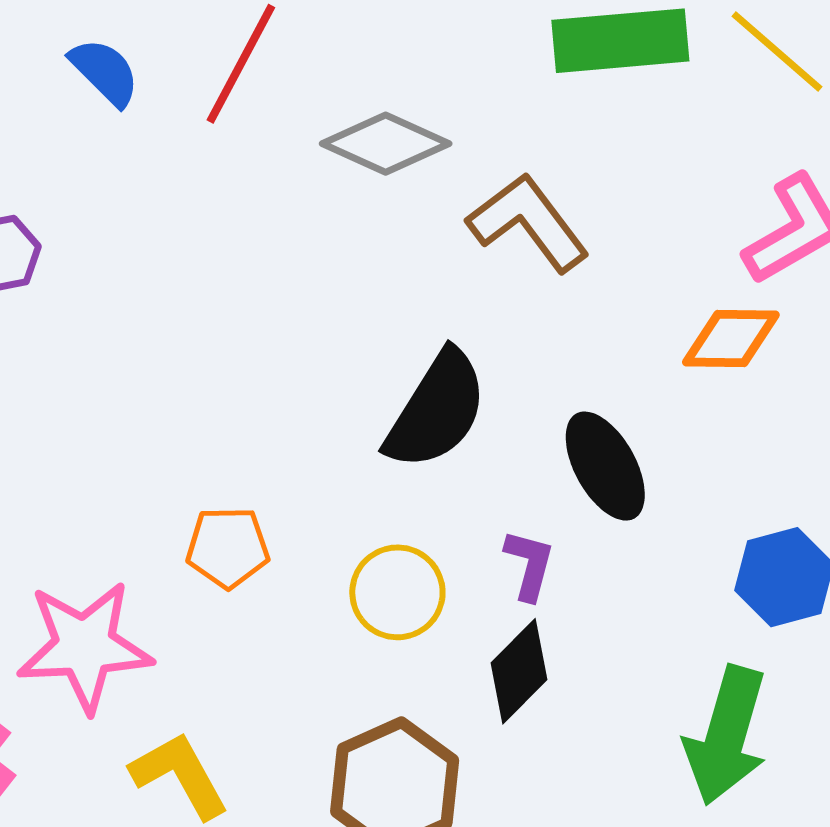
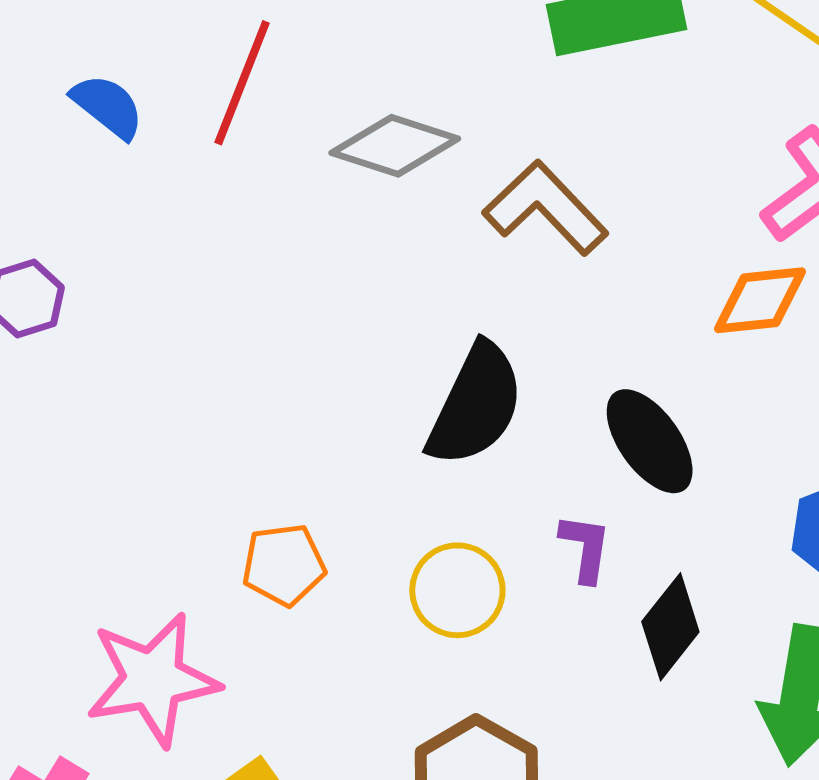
black diamond: (519, 671) -> (670, 627), moved

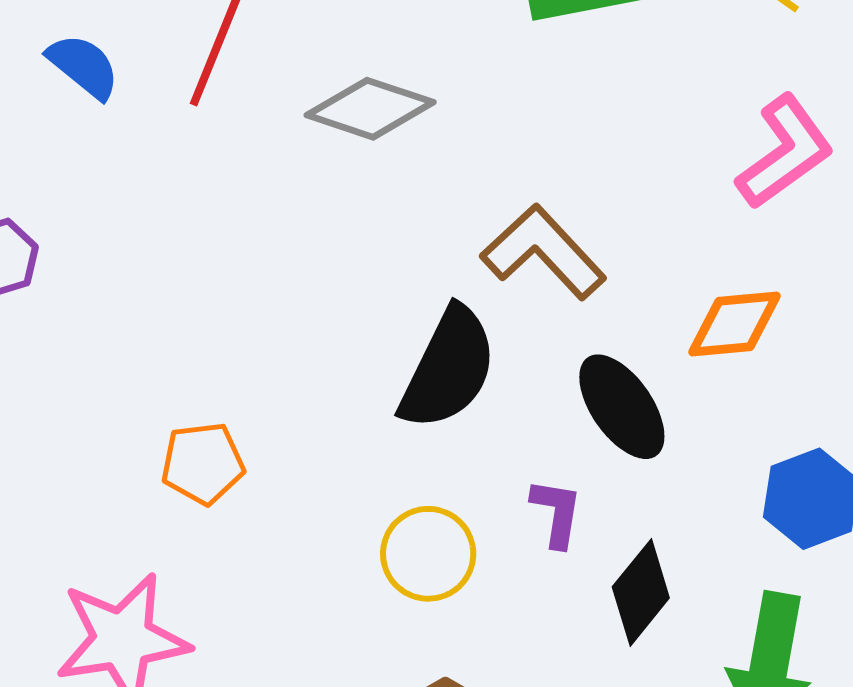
brown L-shape: (545, 208) -> (543, 252), moved
orange diamond: (760, 300) -> (735, 324), moved
orange pentagon: (284, 565) -> (203, 463), moved

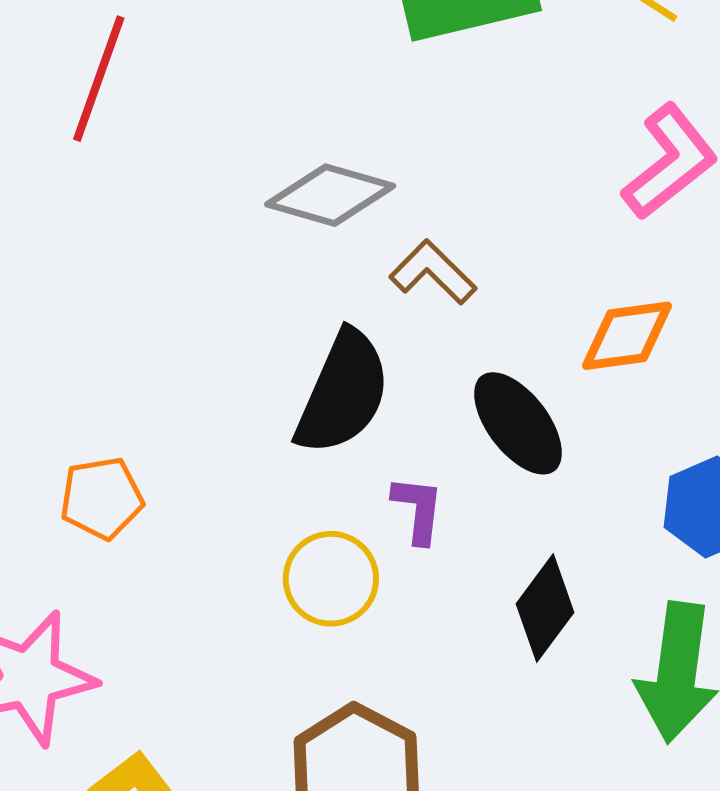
gray diamond: (370, 109) -> (330, 195), moved
brown L-shape: (543, 252) -> (433, 272), size x0.7
purple L-shape: (557, 513) -> (418, 509), moved

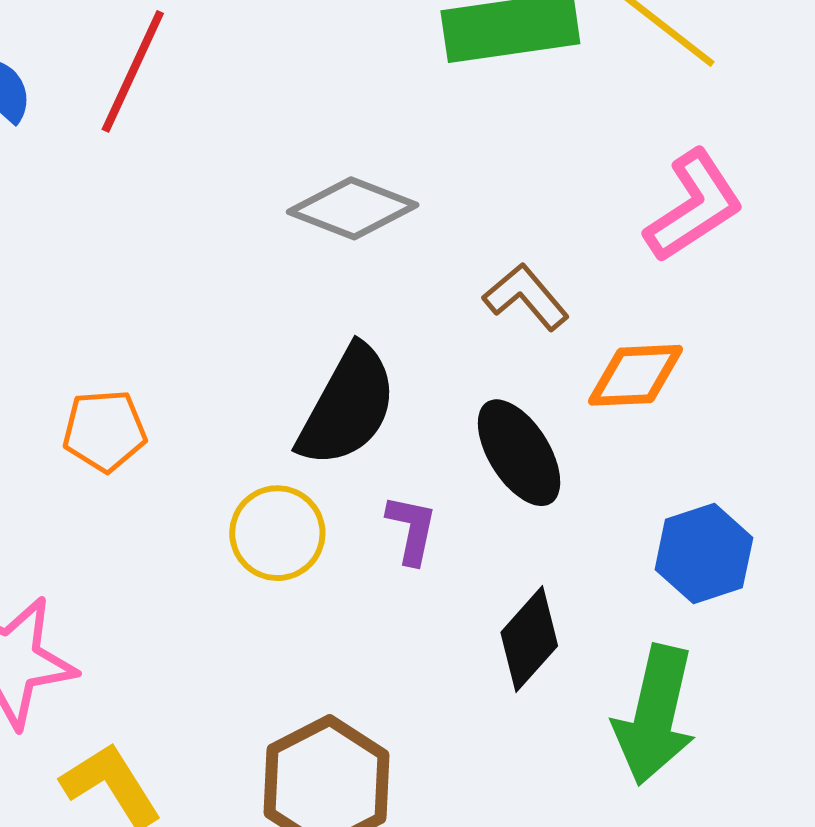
brown L-shape: (433, 272) -> (526, 297), moved
orange pentagon: (102, 498) -> (105, 431), moved
yellow circle: (331, 579) -> (277, 533), moved

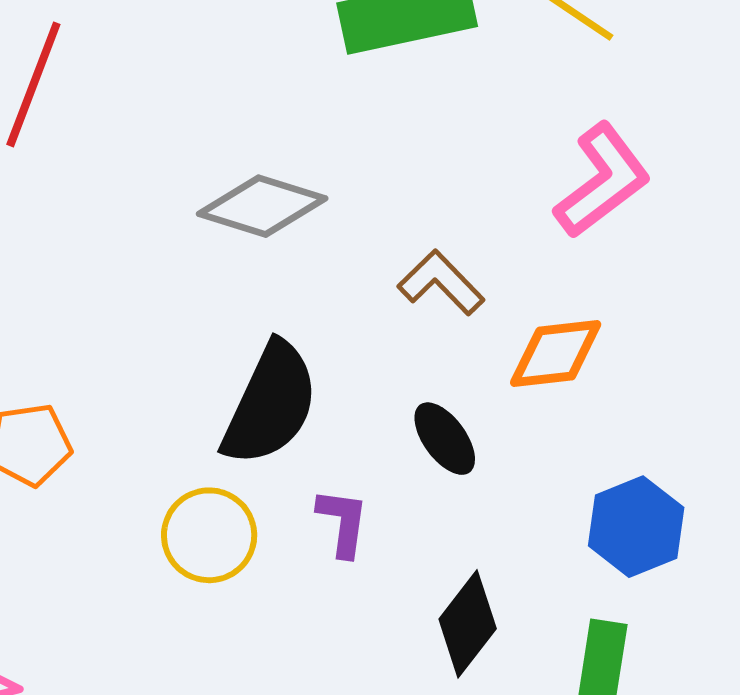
black ellipse: (519, 453) -> (445, 439), size x0.7

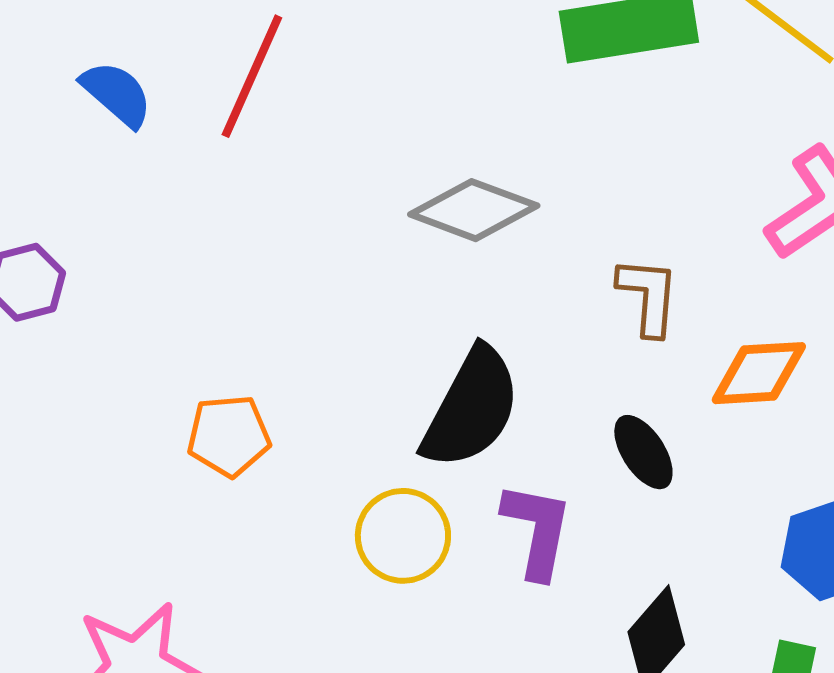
brown L-shape: (441, 283) -> (648, 296), turned 46
purple L-shape: (343, 522) -> (537, 530), size x1.4

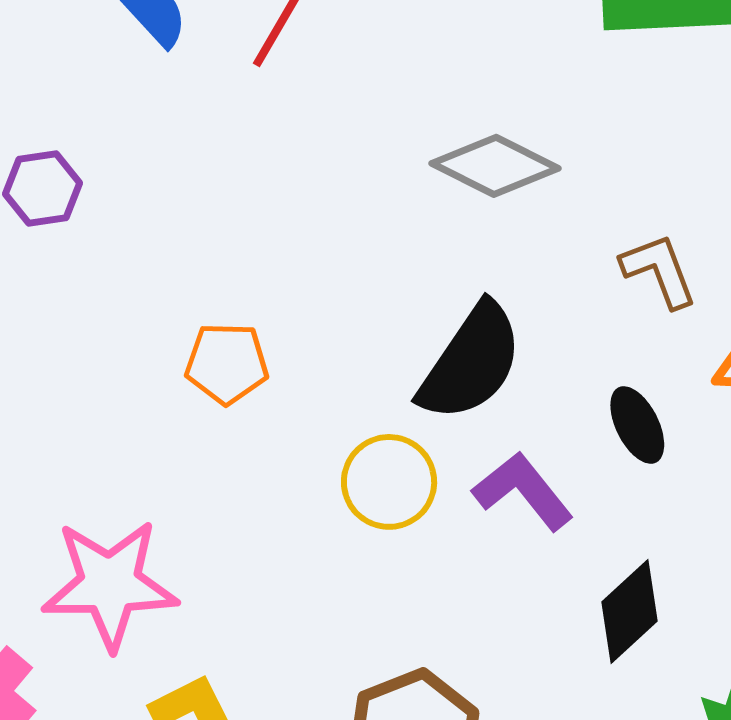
brown L-shape: (648, 296) -> (659, 271), turned -32
purple L-shape: (537, 530) -> (523, 491), turned -56

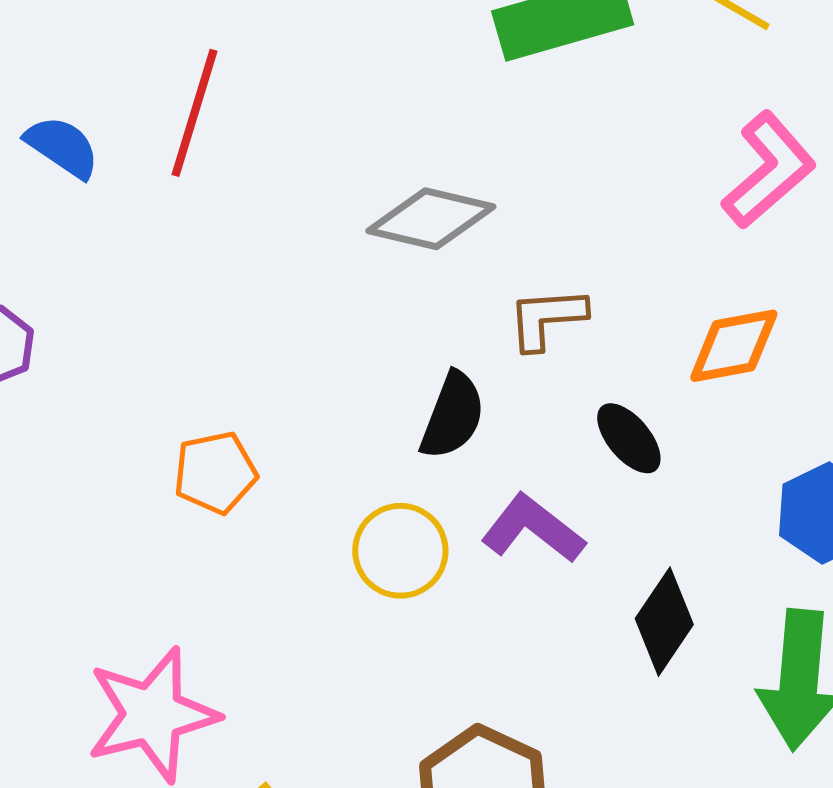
brown L-shape: (659, 271) -> (547, 318), moved, turned -60
black semicircle: (471, 362) -> (453, 416), size x0.7

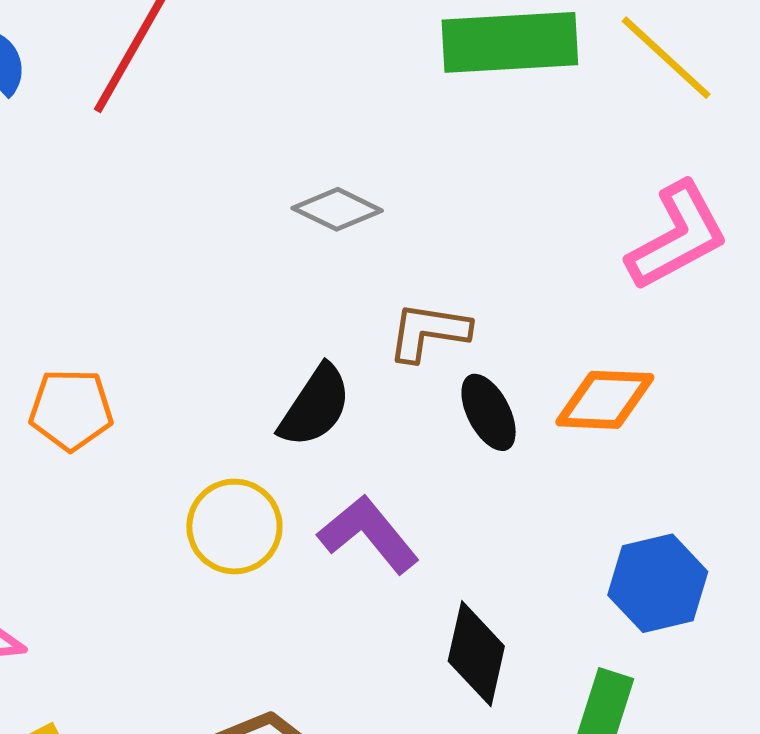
gray diamond: (431, 219) -> (337, 209), size x0.7
black ellipse: (629, 438) -> (489, 412), moved
black diamond: (664, 622) -> (476, 654), turned -34

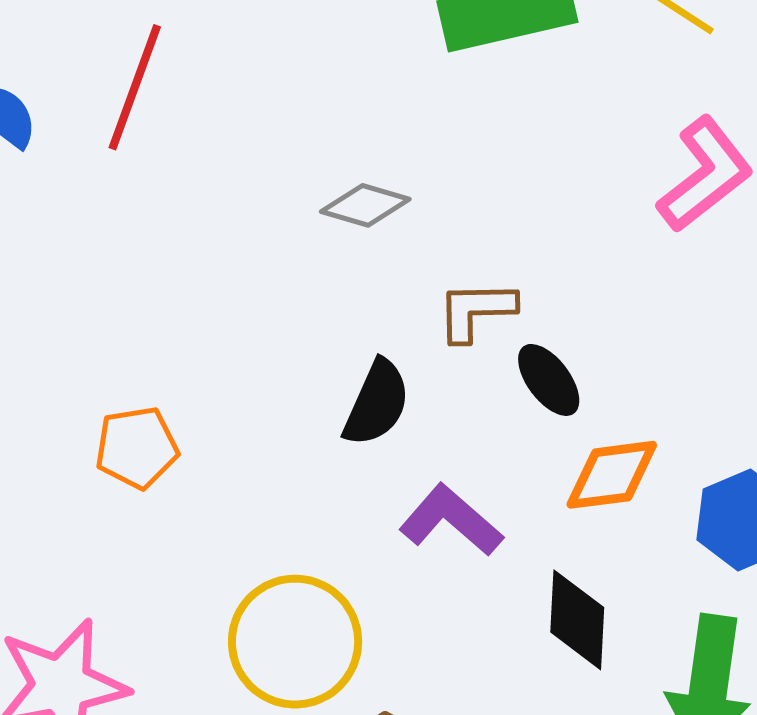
orange diamond: (605, 400) -> (612, 475), moved
yellow circle: (234, 527) -> (295, 642), moved, size x1.4

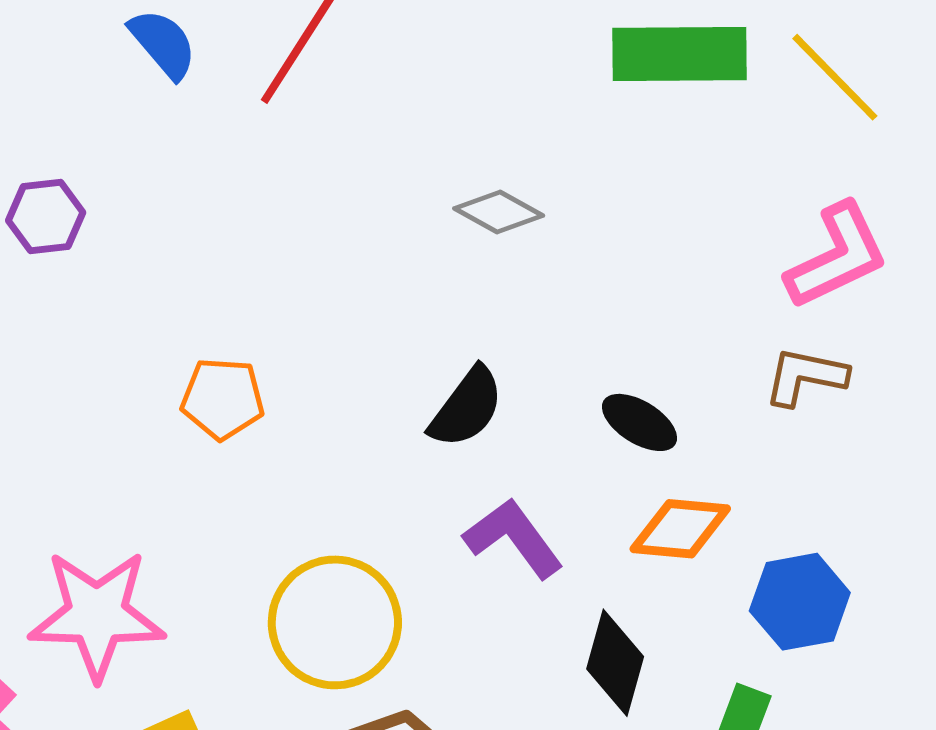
brown L-shape: (476, 311) -> (805, 377), moved
black ellipse: (549, 380) -> (639, 422), turned -34

